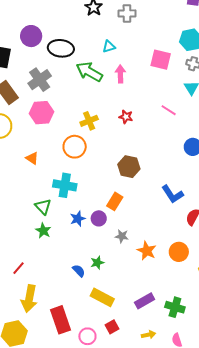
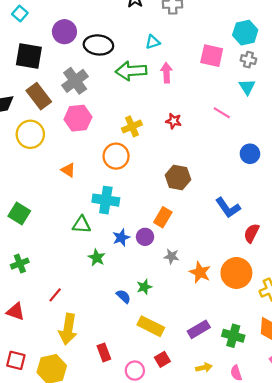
green arrow: (89, 72) -> (131, 71), turned -32
green triangle: (43, 207) -> (82, 225), turned -42
green star: (43, 231) -> (97, 258), moved
orange circle: (179, 252) -> (236, 273), size x1.4
red rectangle: (60, 320) -> (104, 352), size x0.6

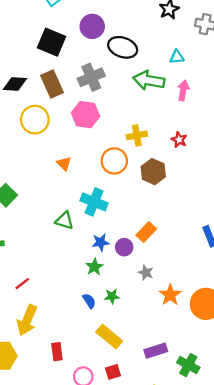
brown hexagon: (178, 177) -> (153, 172), moved
green star: (97, 258) -> (94, 267), moved

